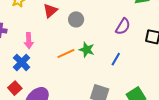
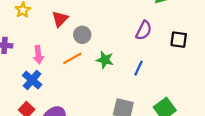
gray circle: (76, 19) -> (82, 35), moved
orange line: (66, 53) -> (72, 58), moved

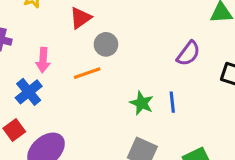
green star: (105, 60) -> (142, 103), moved
blue line: (138, 68) -> (172, 102), turned -42

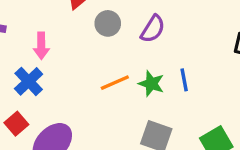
purple semicircle: (188, 53) -> (153, 29), moved
orange line: (87, 73) -> (115, 83), moved

